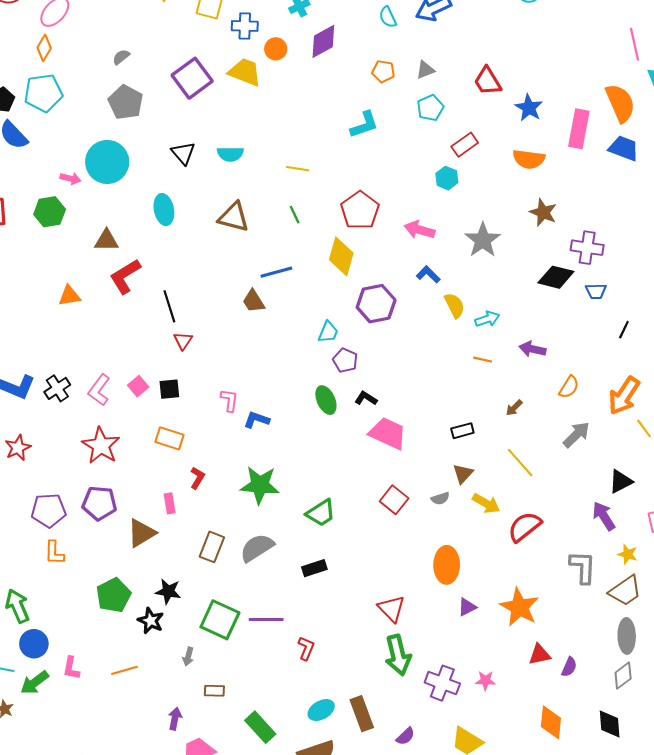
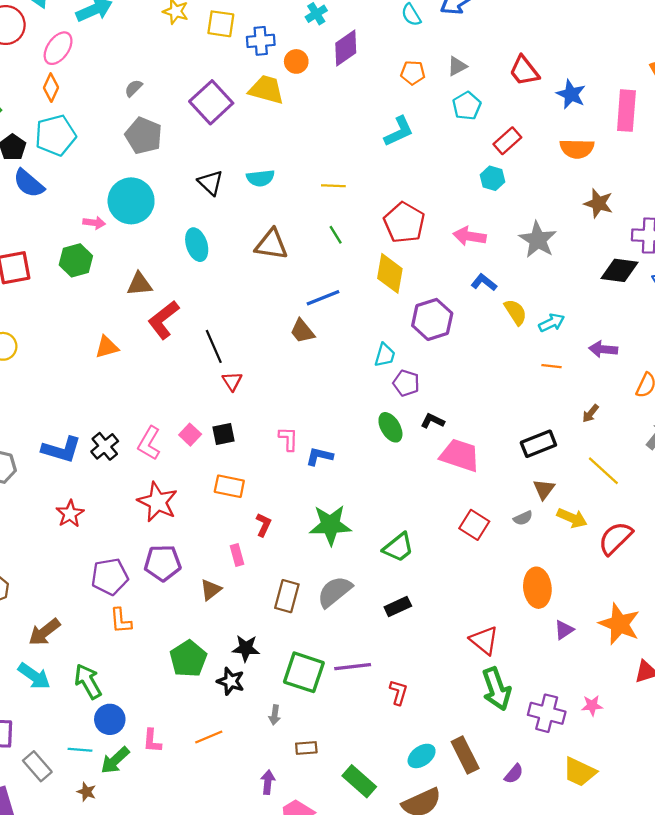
black rectangle: (462, 431) -> (538, 444), size x1.4
brown triangle: (141, 533) -> (211, 590), size x0.7

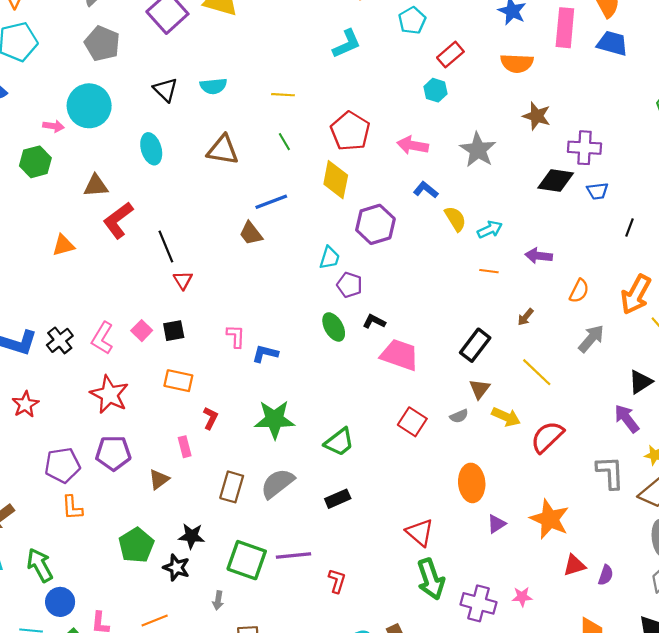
black rectangle: (538, 444) -> (475, 345), turned -32

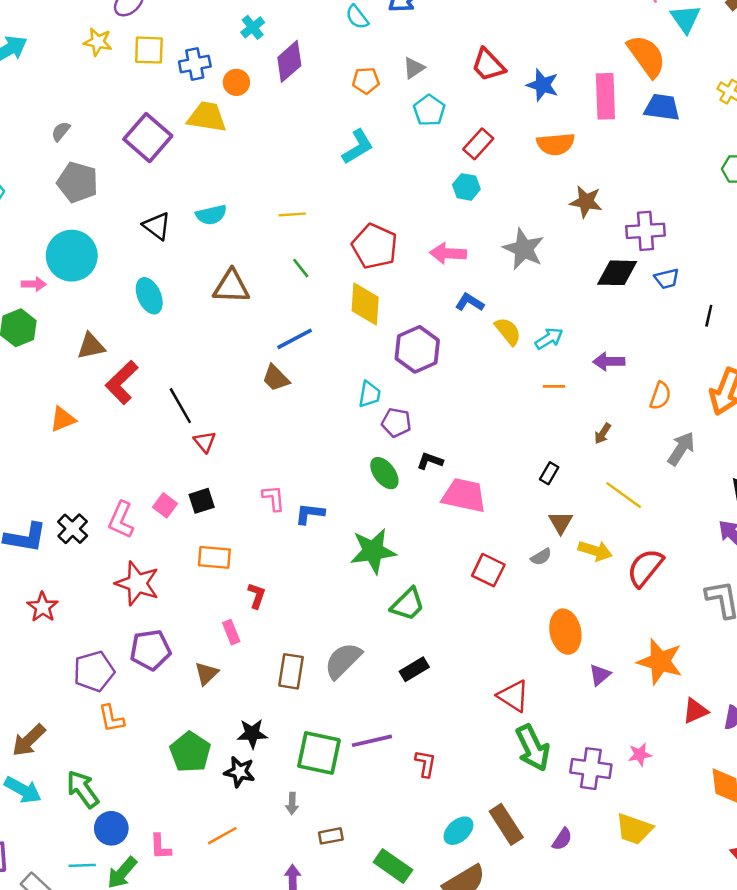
black rectangle: (475, 345) -> (549, 473), size x0.6
green star: (275, 419) -> (373, 551), moved

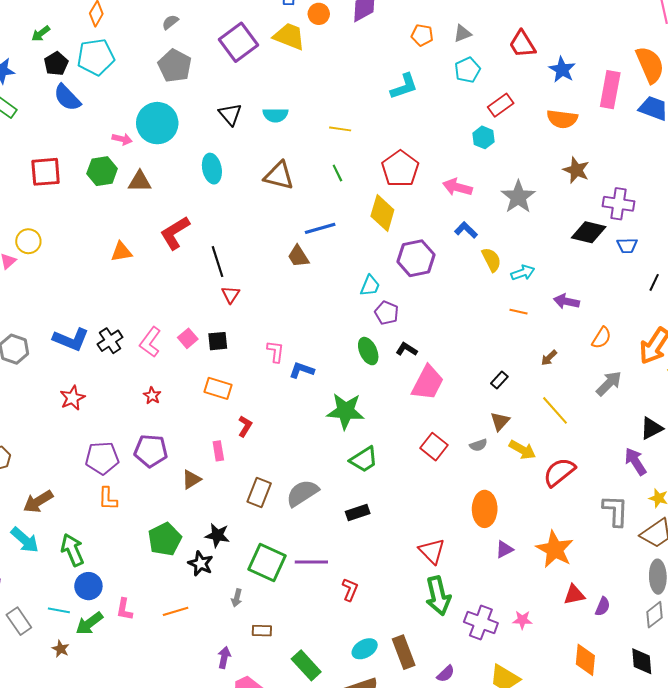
brown triangle: (91, 346) -> (140, 181), moved
pink trapezoid: (464, 495) -> (428, 383), turned 93
red star: (137, 583) -> (152, 396), size x0.5

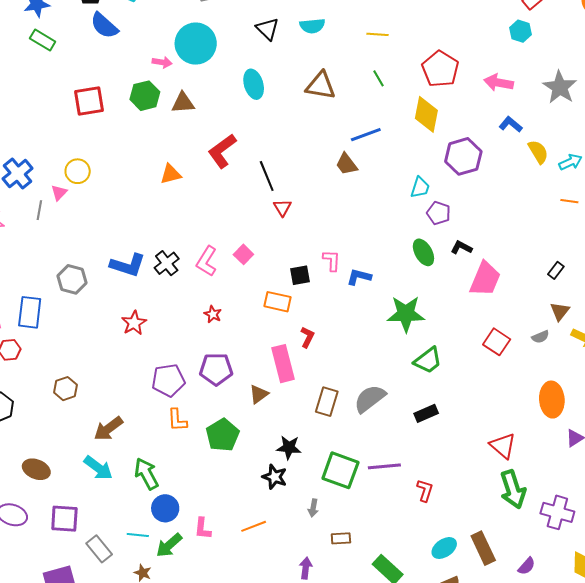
black square: (218, 341) -> (300, 275), moved
pink rectangle: (218, 451) -> (283, 364), size x1.8
green pentagon: (165, 539) -> (223, 435), moved

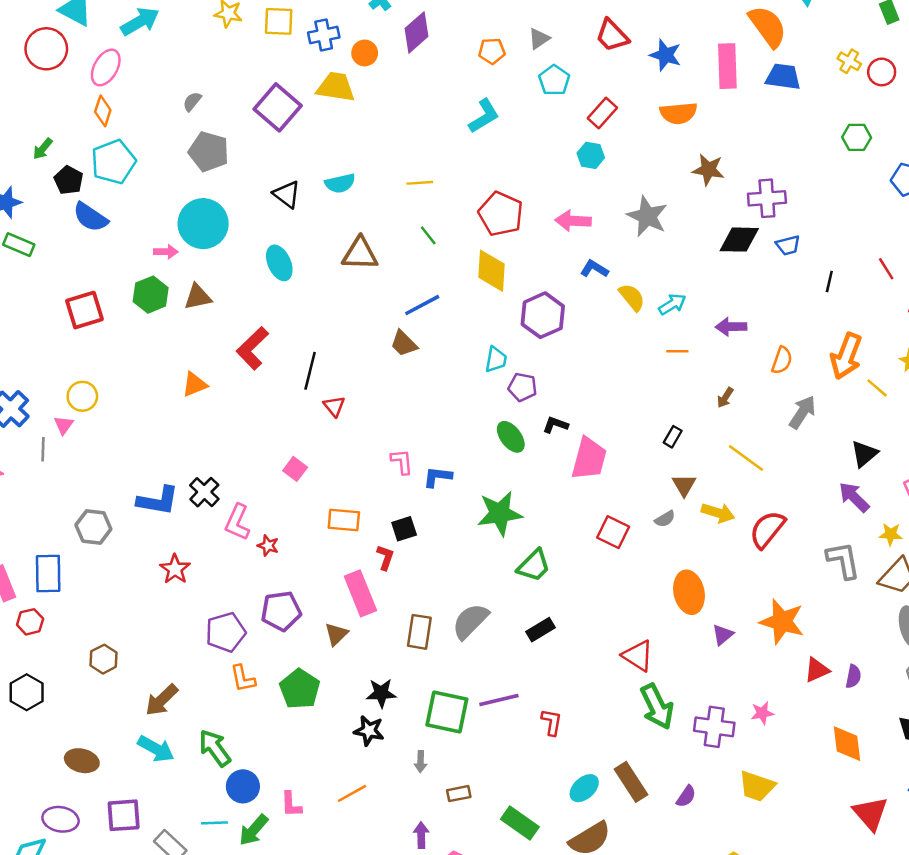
black line: (267, 176) -> (310, 371), turned 44
pink L-shape: (207, 261) -> (237, 522), moved
black square: (300, 275) -> (404, 529), moved

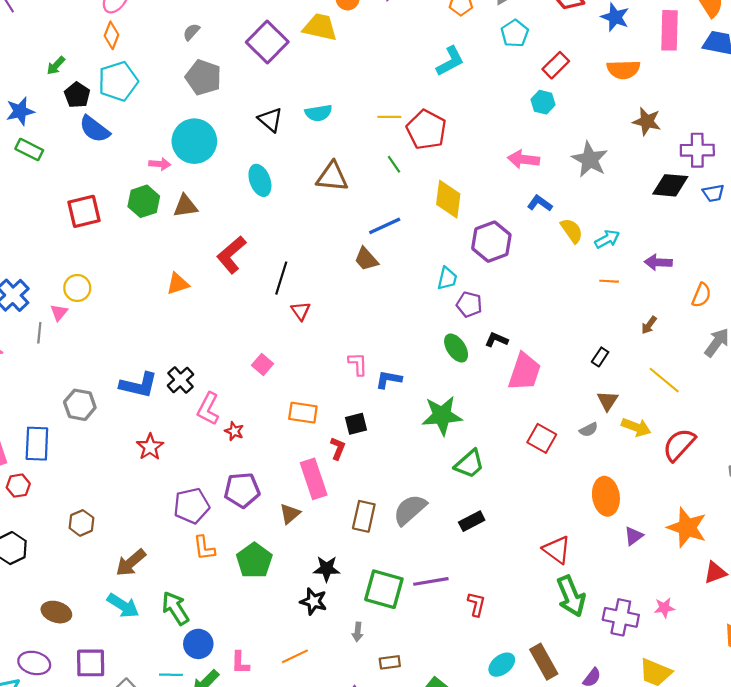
red pentagon: (501, 214) -> (426, 130), moved

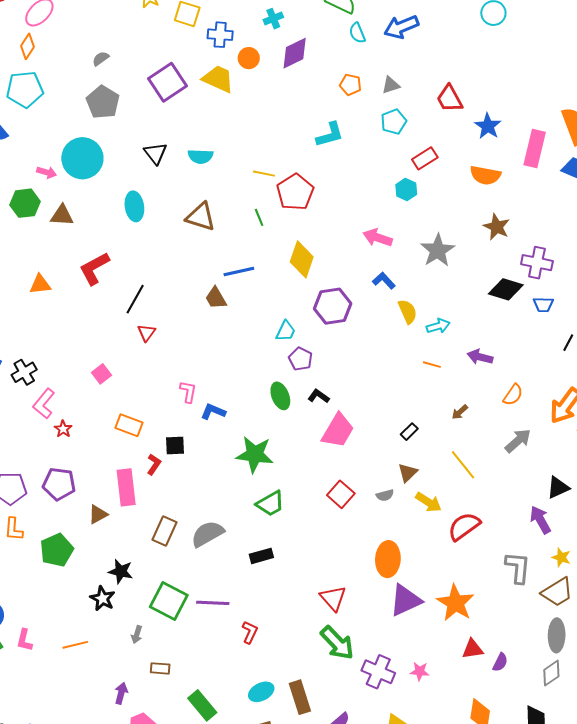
purple triangle: (634, 536) -> (405, 600), size x1.8
green arrow: (571, 596) -> (337, 643), turned -33

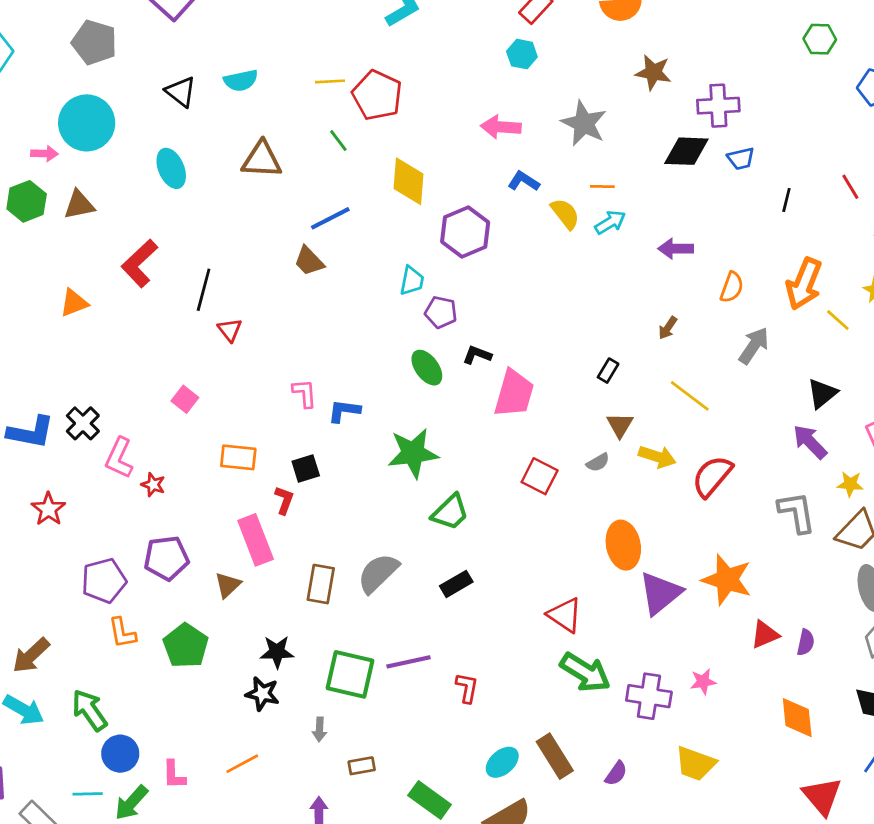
orange line: (432, 365) -> (602, 186), moved

